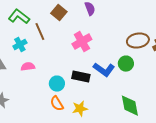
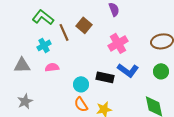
brown square: (59, 13) -> (84, 25), moved
pink cross: (82, 42) -> (118, 43), moved
green circle: (126, 64) -> (161, 71), moved

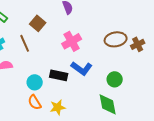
brown line: (64, 32) -> (25, 43), moved
green circle: (161, 71) -> (115, 79), moved

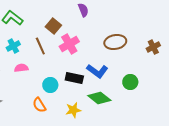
brown ellipse: (116, 39) -> (115, 42), moved
pink cross: (72, 41) -> (69, 44), moved
orange semicircle: (35, 102) -> (39, 105), moved
green diamond: (108, 104) -> (99, 98), moved, turned -40

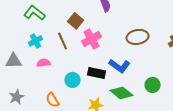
green circle: (130, 82) -> (153, 85), moved
orange semicircle: (39, 105) -> (53, 100), moved

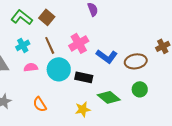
brown square: (76, 21) -> (47, 17), moved
brown ellipse: (138, 37) -> (136, 61), moved
blue L-shape: (120, 66) -> (107, 56), moved
cyan circle: (73, 80) -> (59, 69), moved, size x1.5

